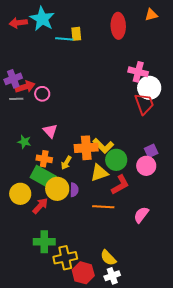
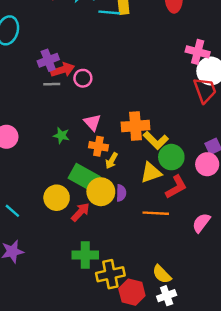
orange cross: (86, 148) -> (135, 126), moved
orange cross: (44, 159) -> (98, 146), moved

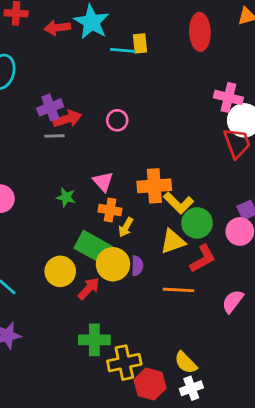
pink circle: (83, 78) -> (117, 120), moved

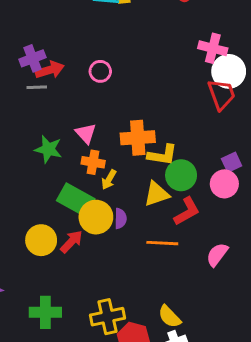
green star: (66, 197) -> (48, 149), size x1.4
yellow L-shape: (179, 203) -> (162, 155), turned -36
yellow circle: (60, 271) -> (41, 240), moved
green cross: (94, 340) -> (45, 312), moved

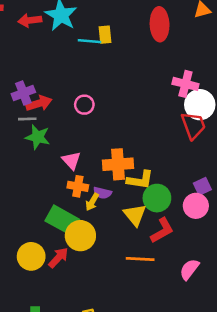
green star: (48, 149) -> (38, 137), moved
yellow triangle: (157, 194) -> (135, 215), turned -50
purple semicircle: (120, 219) -> (102, 193), moved, turned 102

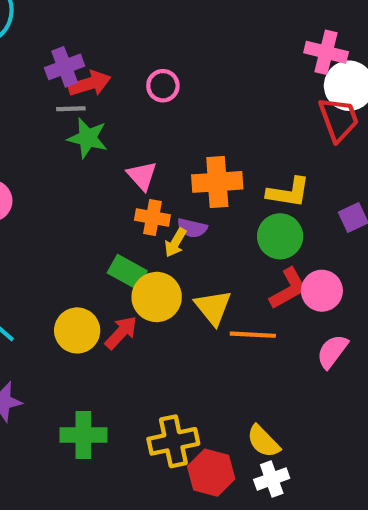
yellow L-shape: (140, 180) -> (288, 192), moved
pink circle: (196, 206) -> (322, 291), moved
yellow triangle: (135, 215) -> (213, 307), moved
green rectangle: (62, 220) -> (127, 272), size x0.7

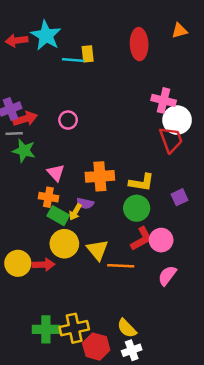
orange cross: (152, 217) -> (48, 197), moved
green rectangle: (127, 272) -> (58, 216), moved
red arrow: (121, 333) -> (44, 265), turned 45
green cross: (83, 435) -> (46, 329), moved

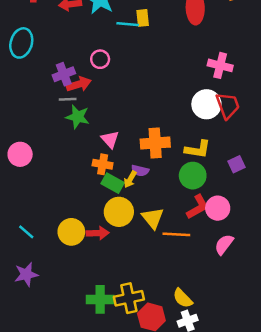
pink circle: (68, 120) -> (100, 59), moved
white circle: (177, 120) -> (206, 104), moved

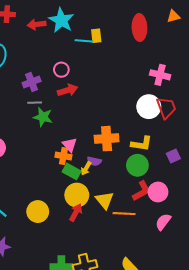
red arrow: (79, 84) -> (68, 90), moved
pink triangle: (110, 139) -> (70, 145), moved
red arrow: (98, 233) -> (76, 213), moved, turned -60

